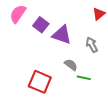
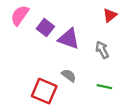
gray semicircle: (71, 65) -> (69, 75), moved
green line: (84, 78) -> (104, 87), moved

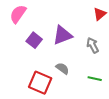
purple square: (45, 28) -> (34, 40), moved
purple triangle: (69, 39) -> (62, 35), turned -40

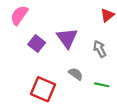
purple triangle: (62, 35) -> (67, 38), turned -45
gray semicircle: (62, 68) -> (76, 74), moved

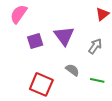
purple square: (37, 43) -> (35, 41), turned 35
gray arrow: (100, 49) -> (95, 46), turned 63

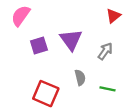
gray semicircle: (72, 70) -> (80, 78), turned 40

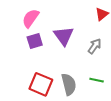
pink semicircle: (21, 16) -> (31, 18), moved
gray semicircle: (80, 78) -> (69, 84), moved, size x1.5

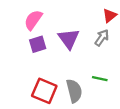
gray arrow: (95, 46) -> (102, 38), moved
green line: (97, 80) -> (100, 79), moved

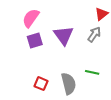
red square: (44, 91) -> (41, 84), size x0.6

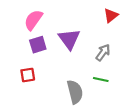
gray arrow: (94, 34) -> (103, 53), moved
red square: (41, 84) -> (28, 75), moved, turned -32

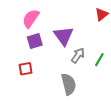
gray arrow: (103, 53) -> (78, 55), moved
green line: (101, 79) -> (99, 60), moved, turned -72

